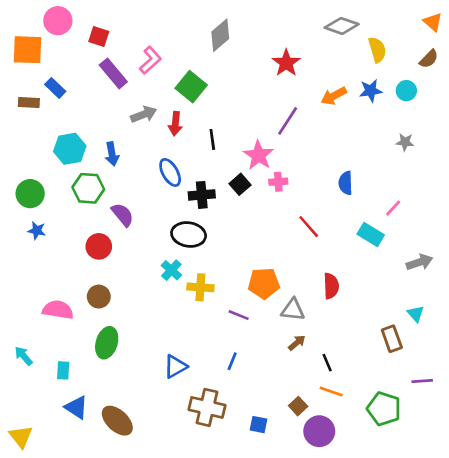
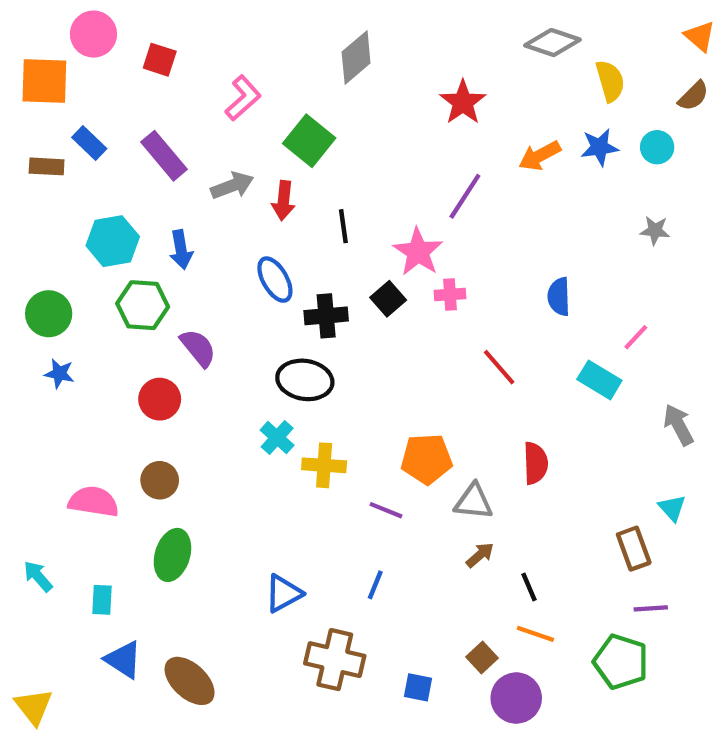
purple rectangle: (113, 73) -> (164, 156), moved
gray arrow: (420, 262) -> (678, 425), turned -100
purple line: (422, 381) -> (651, 608), moved

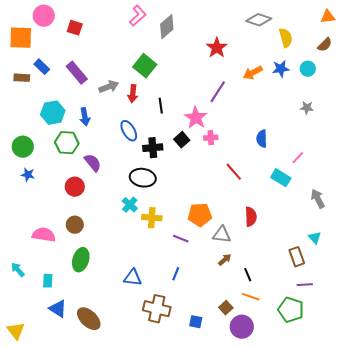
orange triangle: (700, 36) -> (328, 17), turned -49
pink L-shape: (243, 98) -> (138, 16), moved
blue triangle: (283, 593) -> (133, 278), turned 36

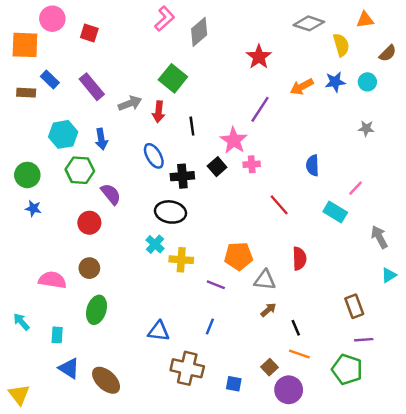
orange triangle: (328, 17) -> (365, 20), moved
cyan triangle: (315, 238) -> (389, 275), moved, turned 40

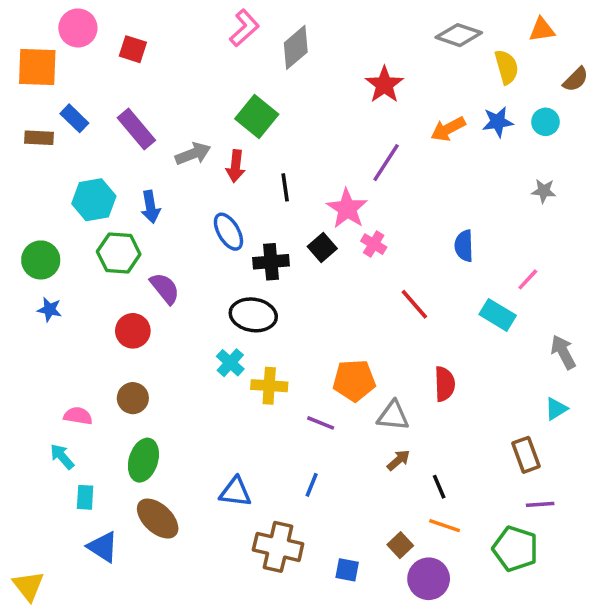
pink cross: (252, 164) -> (374, 244), turned 35
cyan triangle: (389, 275) -> (556, 409), moved
pink semicircle: (52, 280) -> (78, 416), size x0.7
cyan arrow: (21, 322) -> (62, 457), moved
brown ellipse: (106, 380) -> (158, 519), moved

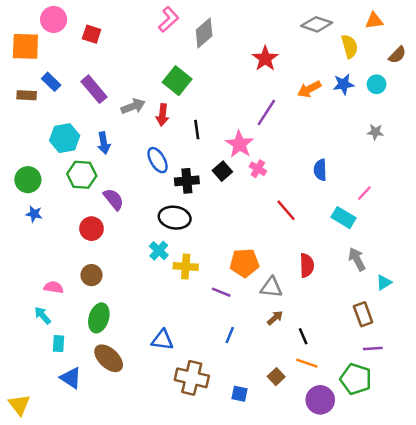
gray arrow: (563, 352) -> (357, 259), moved
blue line: (312, 485) -> (230, 335), moved
purple circle: (429, 579) -> (320, 400), moved

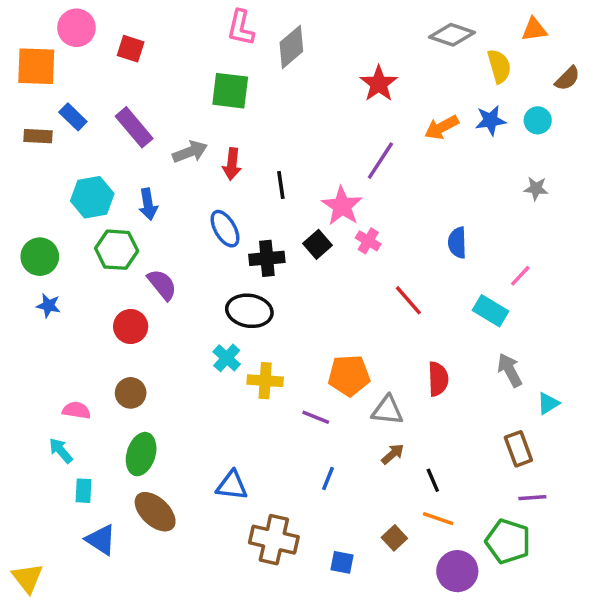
pink L-shape: (169, 19) -> (241, 28), turned 145
green square: (177, 81) -> (230, 91), moved, turned -32

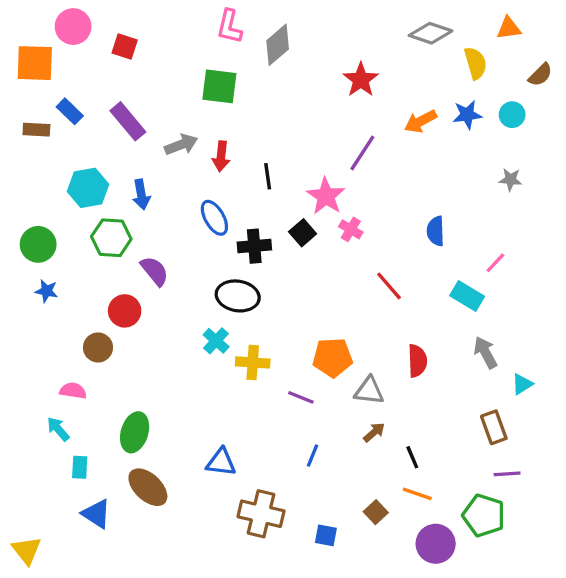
brown circle: (131, 393) -> (98, 347), moved

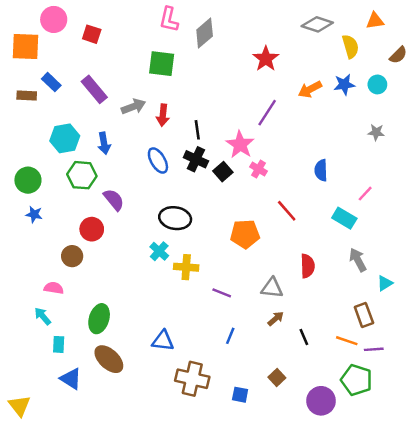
black cross: (254, 246) -> (196, 159), moved, turned 30
orange pentagon: (332, 357) -> (245, 234), moved
orange line: (417, 494) -> (347, 341), moved

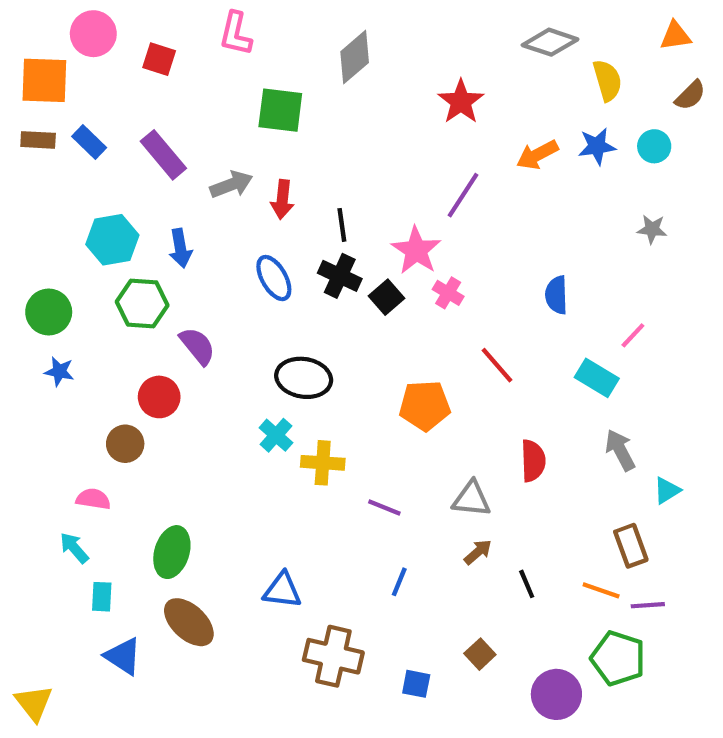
pink L-shape: (169, 19) -> (236, 34), moved
orange triangle: (375, 21) -> (675, 36), moved
brown rectangle: (27, 96) -> (38, 140), moved

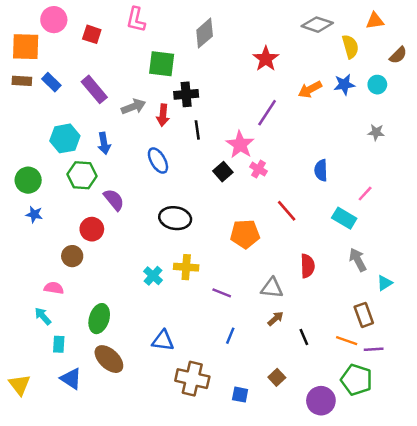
orange triangle: (675, 36) -> (375, 21), moved
black cross: (340, 276) -> (186, 94), moved, turned -30
cyan cross: (276, 435) -> (153, 276), moved
yellow triangle: (34, 703) -> (20, 385), moved

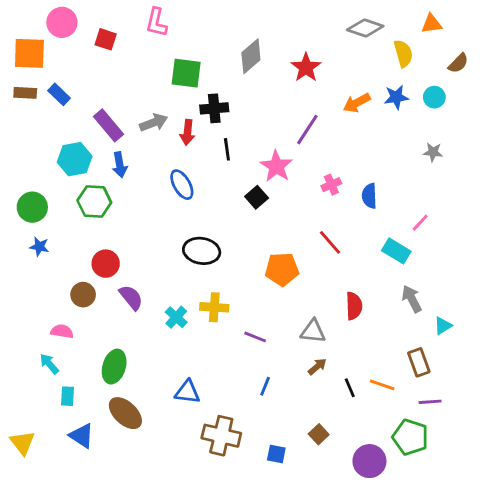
gray diamond: (205, 33) -> (251, 56), moved
purple rectangle: (94, 89) -> (108, 125), moved
pink cross: (258, 169) -> (331, 185), moved, turned 35
purple semicircle: (114, 200) -> (131, 297), moved
orange line: (347, 341) -> (382, 385), moved

